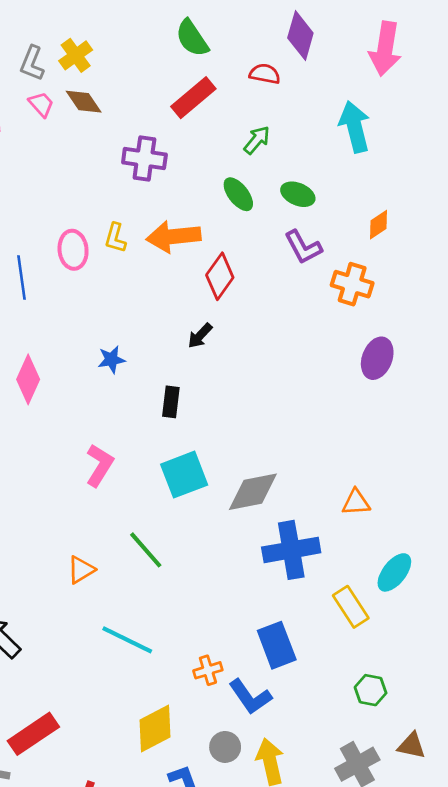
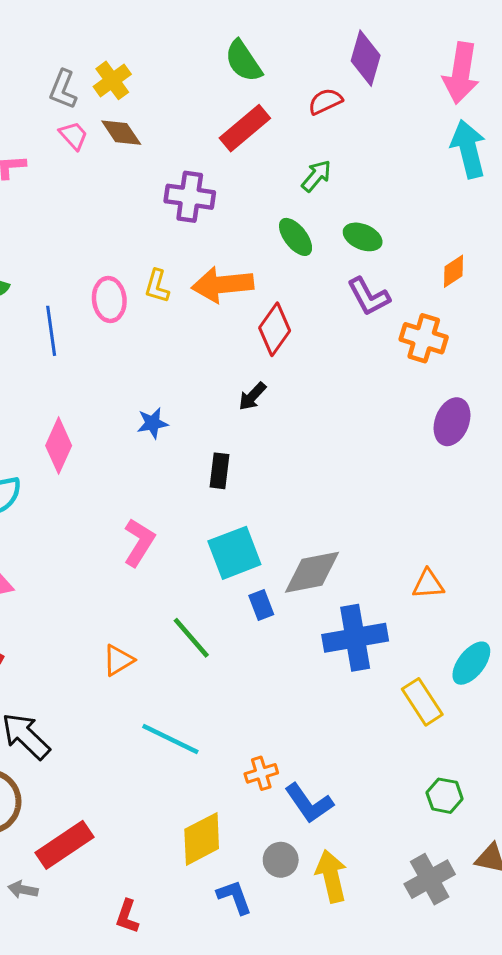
red semicircle: (265, 74) -> (325, 101), turned -36
cyan arrow: (355, 127) -> (468, 149), moved
blue rectangle: (277, 645) -> (261, 605), moved, size x0.6

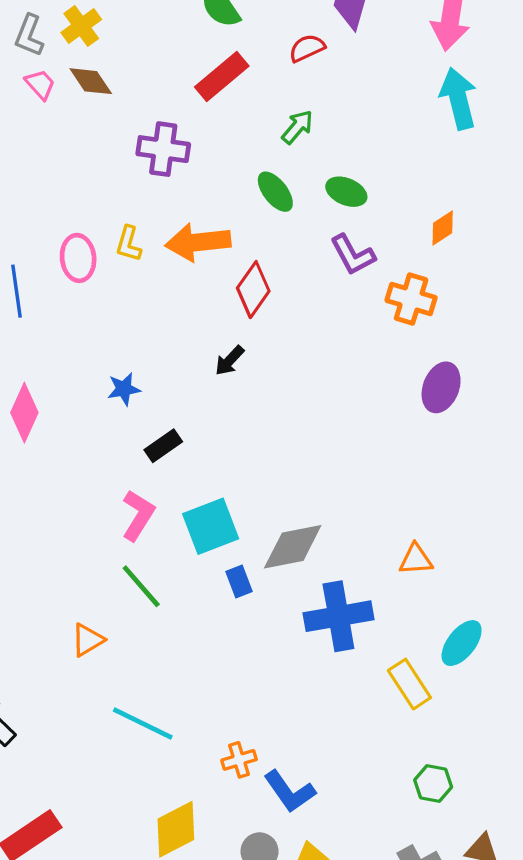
black rectangle: (220, 471) -> (163, 446), moved, turned 48
pink L-shape: (139, 542) -> (138, 515), moved
green line: (191, 638) -> (141, 586), moved

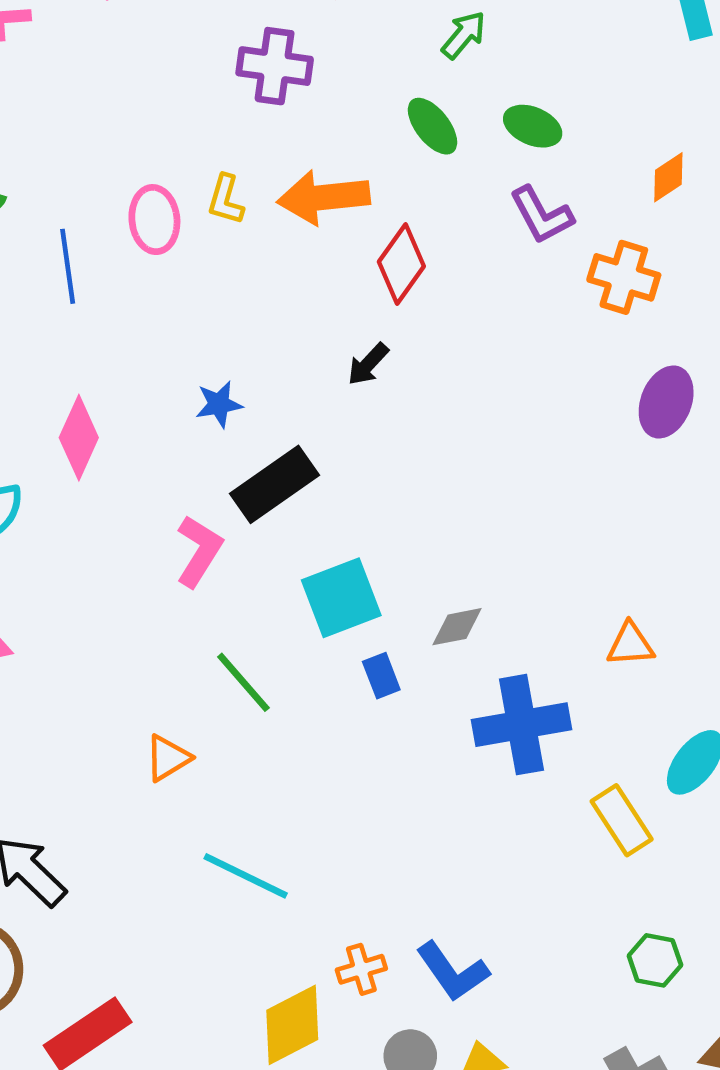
black rectangle: (163, 446) -> (275, 484), size x1.6
pink L-shape: (138, 515) -> (199, 551), moved
gray diamond: (293, 547) -> (457, 627), size x0.6
orange cross: (239, 760) -> (361, 969), moved

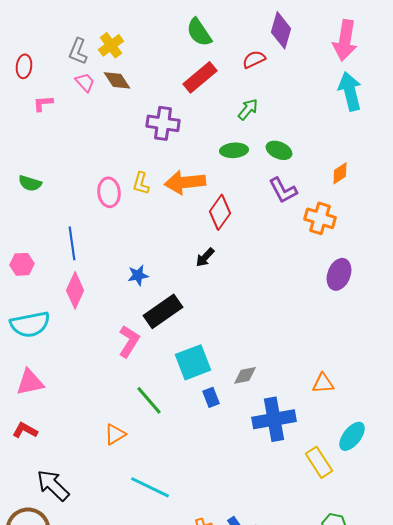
green ellipse: (433, 126) -> (234, 150), turned -56
blue line: (68, 266) -> (72, 243), moved

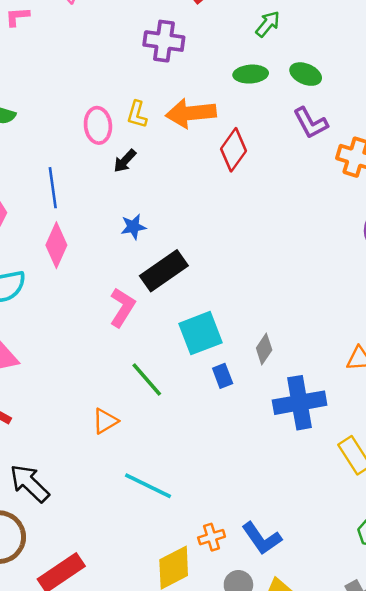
black arrow: (205, 257) -> (125, 161), moved
gray diamond: (245, 375) -> (264, 349), turned -45

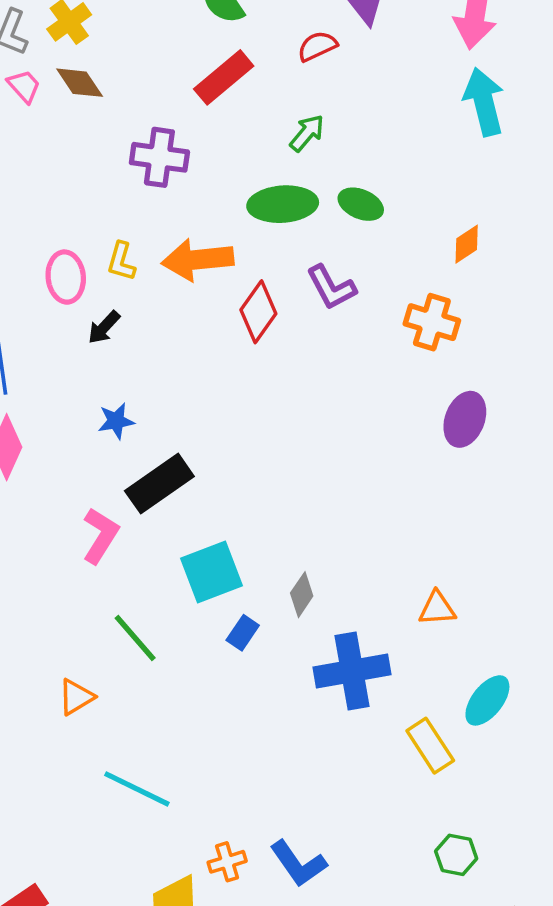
green ellipse: (251, 74) -> (283, 204), size x1.4
purple L-shape: (311, 123) -> (331, 287), moved
blue rectangle: (223, 376) -> (243, 633), turned 55

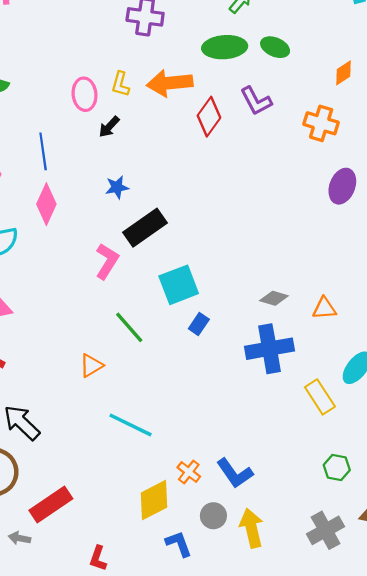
gray diamond: (302, 595) -> (274, 298), moved, turned 72
orange cross: (227, 862) -> (189, 472), turned -35

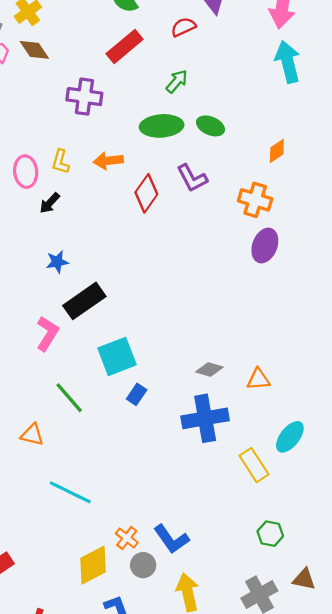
orange arrow: (170, 83) -> (108, 161), size x0.7
purple ellipse: (342, 186) -> (265, 245), moved
orange triangle: (91, 366) -> (32, 435), turned 45
gray circle: (213, 516) -> (143, 565), moved

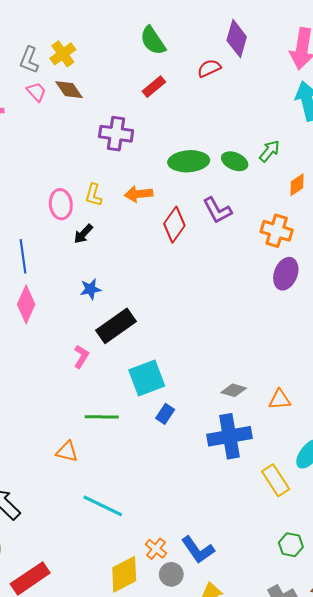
red rectangle: (125, 47) -> (154, 87), size x0.7
green arrow: (177, 81) -> (269, 151), moved
pink L-shape: (47, 334) -> (81, 357), size x0.7
green line: (69, 398) -> (102, 417), turned -48

